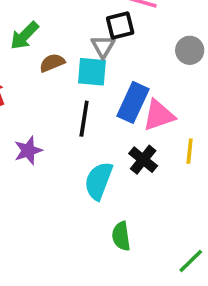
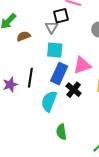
cyan square: (92, 72) -> (55, 50), moved
blue rectangle: (133, 102) -> (59, 74), moved
black line: (84, 119) -> (30, 78), moved

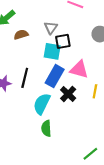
black square: (61, 16) -> (63, 41), moved
pink triangle: (82, 65) -> (79, 69), turned 30
green semicircle: (61, 132) -> (46, 128), moved

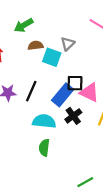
black square: (63, 41) -> (75, 83), moved
cyan square: (52, 51) -> (52, 57), moved
cyan semicircle: (42, 104) -> (44, 121), turned 60

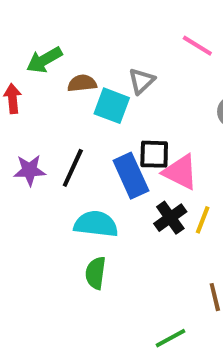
green arrow: (24, 25) -> (44, 60), moved
blue rectangle: (63, 95) -> (131, 176), turned -65
black cross: (73, 116) -> (170, 218), moved

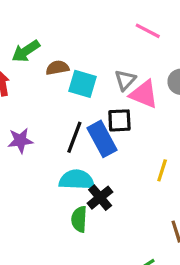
gray triangle: (142, 81) -> (125, 80), moved
black line: (73, 168) -> (74, 137), moved
pink triangle: (180, 172) -> (144, 94), moved
black cross: (170, 218) -> (100, 198), moved

